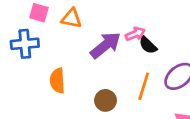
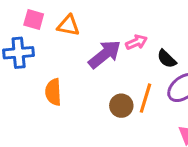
black semicircle: (148, 45) -> (167, 59), moved
brown circle: (106, 100) -> (121, 106), moved

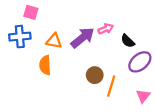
orange triangle: (68, 26) -> (54, 41), moved
orange line: (146, 98) -> (111, 86), moved

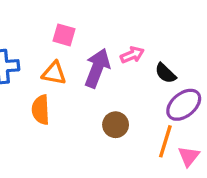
pink square: (31, 12) -> (64, 35), moved
purple arrow: (83, 38) -> (97, 68), turned -30
orange line: (111, 86) -> (165, 141), moved

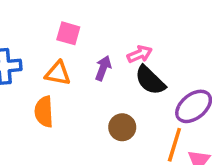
purple arrow: (97, 68) -> (103, 68), size x0.6
black semicircle: (165, 73) -> (150, 80), moved, size x1.4

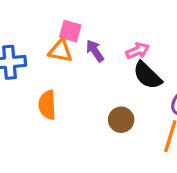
purple arrow: (103, 68) -> (95, 51), moved, turned -55
orange triangle: (58, 73) -> (60, 51), moved

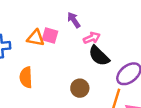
pink square: (70, 31) -> (50, 36), moved
purple arrow: (95, 51) -> (74, 20), moved

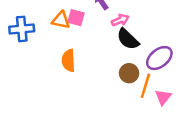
orange semicircle: (26, 77) -> (68, 61), moved
brown circle: (80, 88) -> (129, 73), moved

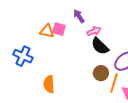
blue cross: (22, 29) -> (23, 56), moved, turned 30
orange semicircle: (68, 61) -> (49, 84), moved

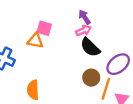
purple arrow: (79, 16) -> (85, 17), moved
orange triangle: (47, 31) -> (35, 41), moved

